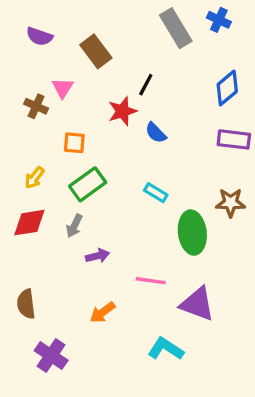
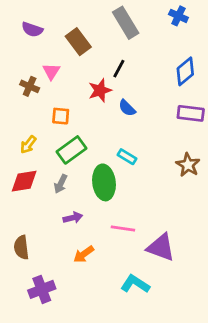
gray rectangle: (176, 28) -> (126, 23), moved
brown star: (231, 203) -> (188, 165), turned 30
green ellipse: (192, 233) -> (104, 182), moved
purple arrow: (98, 256) -> (73, 218), moved
purple cross: (51, 355) -> (42, 289), turned 35

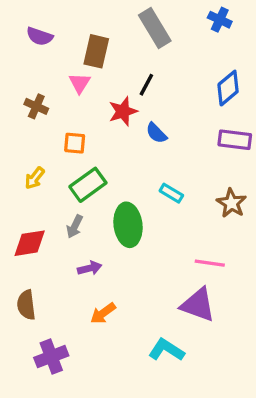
brown rectangle: (78, 42) -> (96, 51), turned 50
pink triangle: (51, 71) -> (80, 83), moved
cyan rectangle: (127, 157) -> (171, 193), moved
red diamond: (24, 181) -> (30, 243), moved
pink line: (123, 228) -> (210, 263), moved

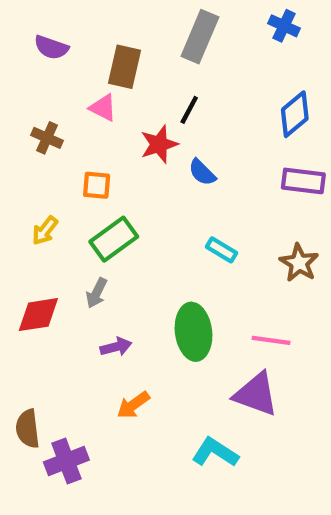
gray rectangle: (155, 28) -> (200, 37), turned 54
pink triangle: (80, 83) -> (103, 108), turned -35
green ellipse: (128, 225) -> (194, 332), moved
brown semicircle: (26, 305) -> (28, 429), moved

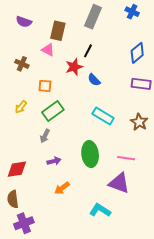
cyan rectangle: (222, 250) -> (103, 116), size x1.5
red diamond: (38, 315) -> (17, 169), moved
purple cross: (66, 461) -> (24, 223), moved

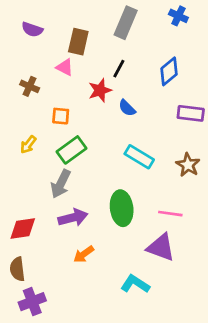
blue diamond: (137, 53) -> (169, 71), moved
gray arrow: (45, 136) -> (61, 184), size x1.5
purple arrow: (54, 161) -> (73, 218), size x1.5

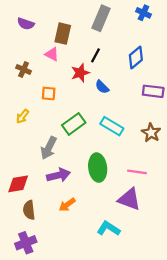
green rectangle: (72, 150) -> (74, 124), moved
brown semicircle: (17, 269) -> (29, 210), moved

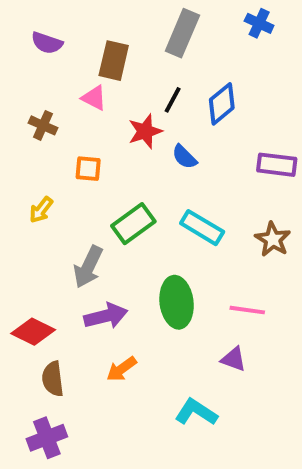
blue diamond: (136, 58) -> (222, 104), moved
red diamond: (18, 184) -> (33, 332), turned 35
purple triangle: (129, 199) -> (234, 359), size x0.6

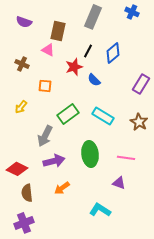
purple rectangle: (277, 165) -> (141, 84), turned -66

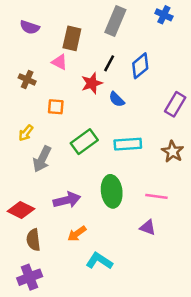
cyan rectangle: (103, 116) -> (128, 144), turned -35
gray arrow: (45, 136) -> (42, 159), moved
cyan L-shape: (100, 210) -> (99, 261), moved

